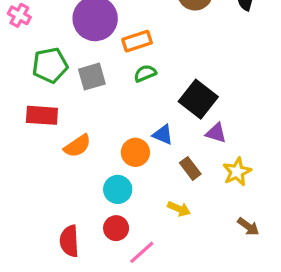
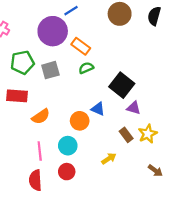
orange rectangle: (137, 41) -> (81, 46), turned 54
brown rectangle: (190, 168) -> (126, 135), moved
yellow arrow: (179, 209) -> (109, 159), turned -56
pink line: (142, 252) -> (40, 151), moved, turned -54

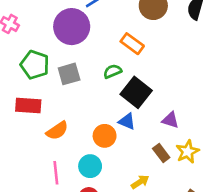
orange rectangle: (81, 46) -> (132, 44), moved
green pentagon: (22, 62) -> (35, 65), turned 30
black square: (122, 85) -> (136, 92), moved

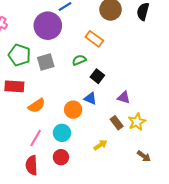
black square: (136, 92) -> (97, 76), size x0.6
pink line: (56, 173) -> (36, 138), turned 36

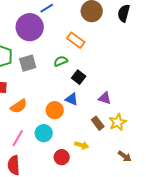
yellow arrow: (100, 145) -> (82, 145), turned 48
red circle: (61, 157) -> (62, 157), moved

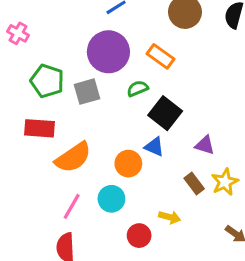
purple circle: (30, 27) -> (108, 52), moved
black square: (79, 77) -> (165, 113), size x1.5
orange semicircle: (19, 106) -> (73, 157), size x1.4

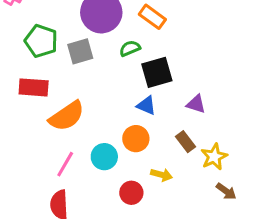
black square: (165, 113) -> (157, 72), turned 36
orange circle: (128, 164) -> (136, 139), moved
yellow star: (225, 182) -> (214, 157), moved

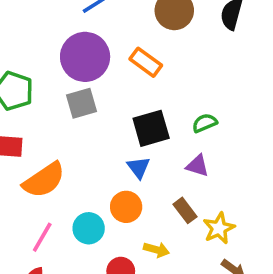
green semicircle: (130, 48) -> (205, 123), moved
gray square: (80, 51) -> (81, 103), moved
blue triangle: (146, 106) -> (139, 168), turned 30

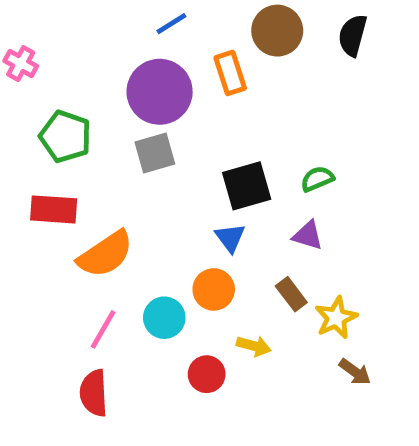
orange rectangle: (146, 62) -> (230, 73), moved, turned 36

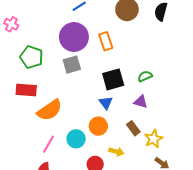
orange rectangle: (230, 73) -> (106, 41), moved

